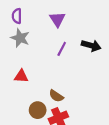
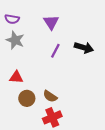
purple semicircle: (17, 16) -> (12, 19), turned -80
brown circle: (38, 110) -> (27, 98), moved

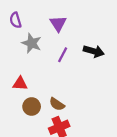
purple semicircle: (12, 19) -> (15, 20), turned 64
gray star: (15, 40) -> (32, 43), moved

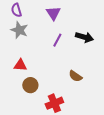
gray star: (32, 43) -> (19, 30), moved
brown semicircle: (57, 104) -> (75, 76), moved

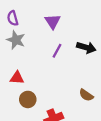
brown semicircle: (75, 76) -> (86, 95), moved

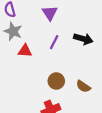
red triangle: (17, 78) -> (25, 51), moved
brown circle: (28, 99) -> (56, 81), moved

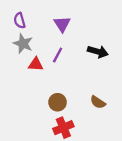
purple line: (54, 42) -> (58, 55), moved
brown circle: (56, 81) -> (58, 102), moved

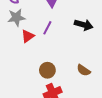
gray star: (23, 44) -> (16, 18), turned -30
red triangle: (36, 64) -> (28, 36), turned -40

